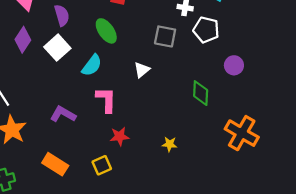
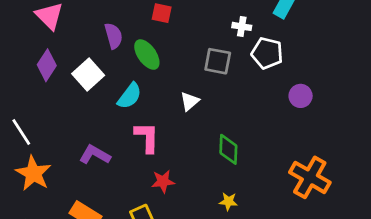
purple semicircle: (62, 15) -> (114, 36), moved
green diamond: (201, 93) -> (228, 149), moved
yellow star: (170, 144) -> (228, 201), moved

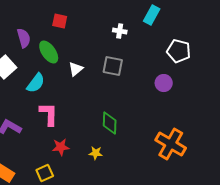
white pentagon: (267, 53) -> (179, 51), moved
gray square: (218, 61) -> (113, 66), moved
white triangle: (190, 101) -> (76, 69), moved
yellow star: (228, 201) -> (96, 153), moved

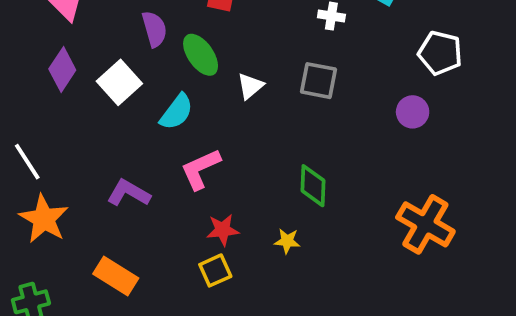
pink L-shape: (49, 114) -> (201, 169), turned -115
yellow square: (45, 173) -> (215, 270), moved

